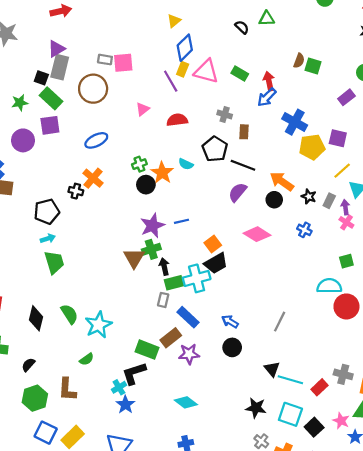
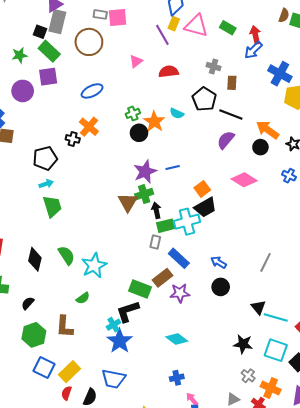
blue star: (125, 405) -> (120, 341), size x1.4

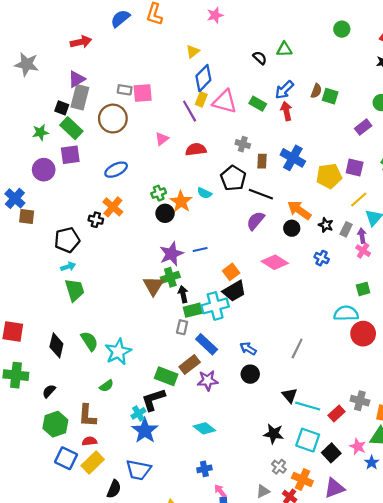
blue arrow: (253, 50) -> (284, 90), moved
blue cross: (280, 74) -> (293, 158), moved
red semicircle: (67, 393) -> (89, 441), moved, turned 64

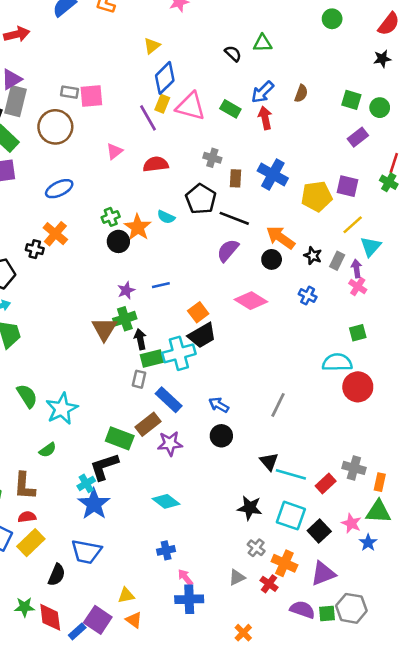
green square: (330, 96) -> (351, 100), moved
purple star: (171, 254) -> (126, 290), size x0.6

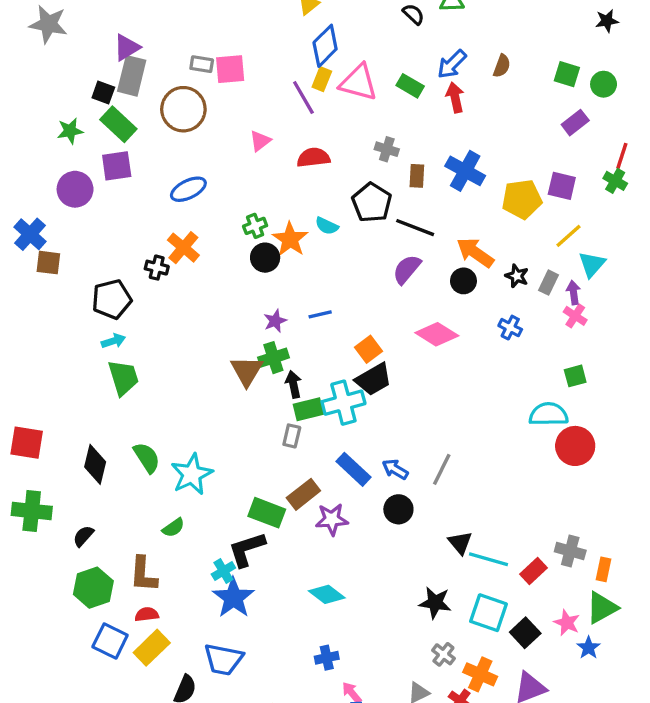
blue rectangle: (169, 400) -> (353, 469), moved
gray line: (278, 405) -> (442, 469), moved
green triangle: (378, 512) -> (602, 608), turned -32

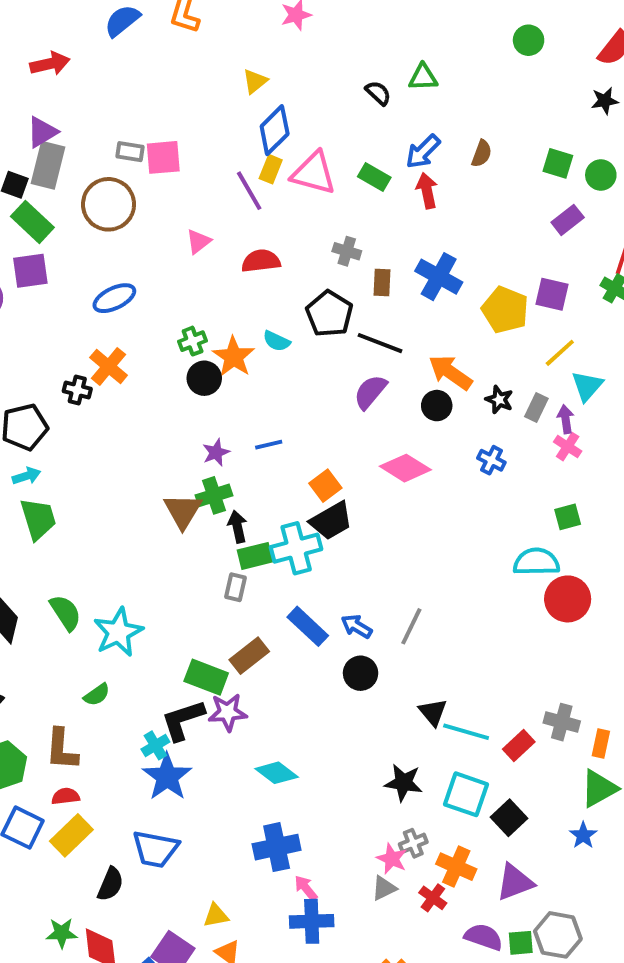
yellow pentagon: (522, 199) -> (505, 310), turned 30
purple star: (332, 519) -> (228, 712), moved
pink star: (567, 623) -> (392, 859), moved
gray cross: (443, 654) -> (413, 843), turned 30
blue cross: (327, 658) -> (277, 847), size x1.6

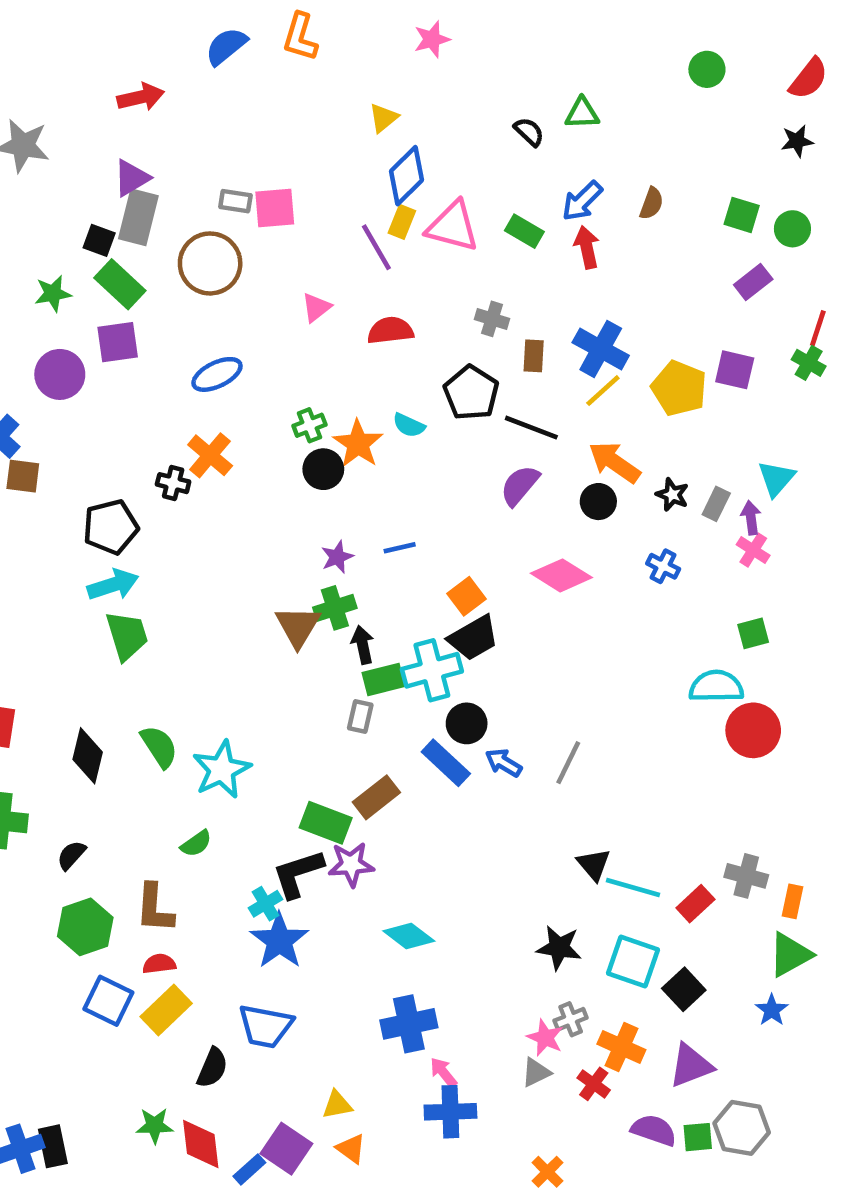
yellow line: (560, 353) -> (603, 391), moved
cyan arrow: (26, 476) -> (113, 585), size x1.5
black circle: (361, 673) -> (467, 723), moved

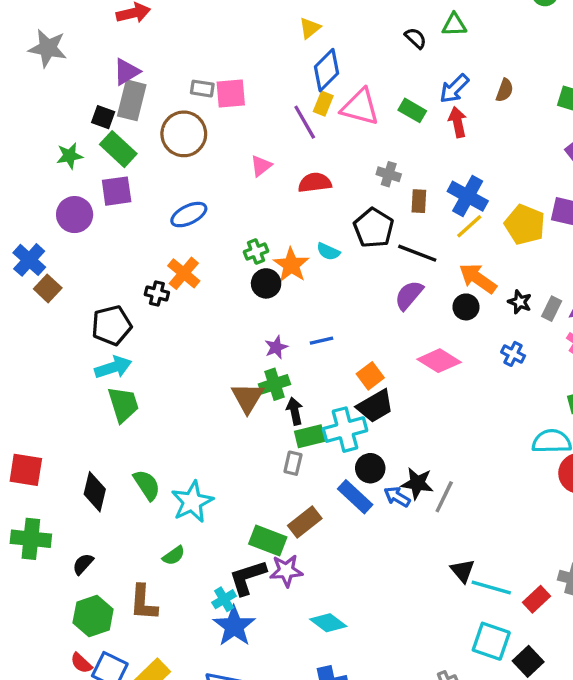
brown square: (23, 476) -> (48, 288), turned 36
black star: (559, 948) -> (417, 483), moved
red semicircle: (159, 964) -> (81, 663), moved, turned -130

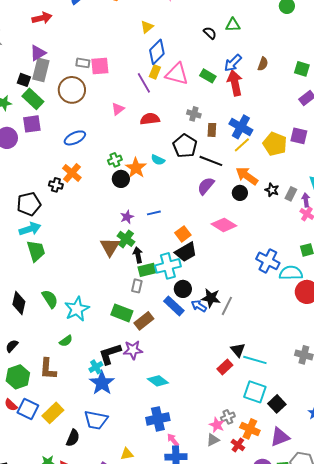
red arrow: (458, 122) -> (235, 83), size x1.4
blue cross: (513, 354) -> (268, 261), moved, size x1.6
green cross: (274, 384) -> (126, 239), turned -36
green rectangle: (268, 540) -> (122, 313), moved
red rectangle: (537, 599) -> (225, 367), moved

